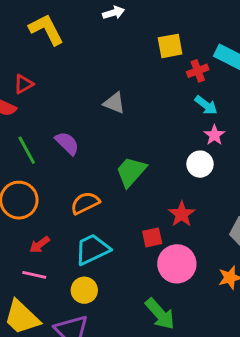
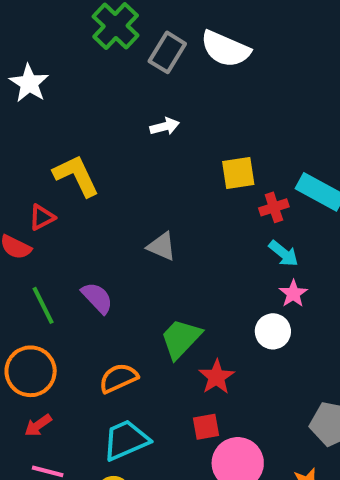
yellow L-shape: (46, 29) -> (76, 176), moved
red star: (182, 214) -> (216, 377), moved
red arrow: (40, 245) -> (38, 425), moved

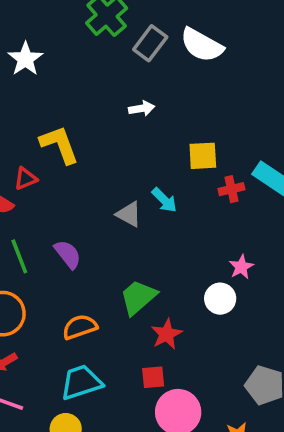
cyan arrow: (284, 253) -> (164, 200), moved

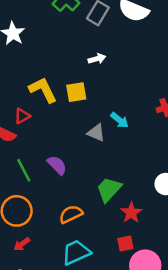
yellow square: (203, 156) -> (76, 92), moved

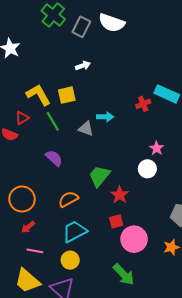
cyan arrow: (120, 120) -> (105, 117), turned -35
green line: (24, 170) -> (53, 121), moved

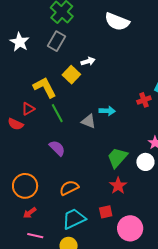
gray rectangle: (81, 27) -> (57, 41), moved
yellow square: (67, 95) -> (71, 75), moved, turned -36
green trapezoid: (99, 176) -> (117, 158), moved
red square: (116, 221) -> (106, 212), moved

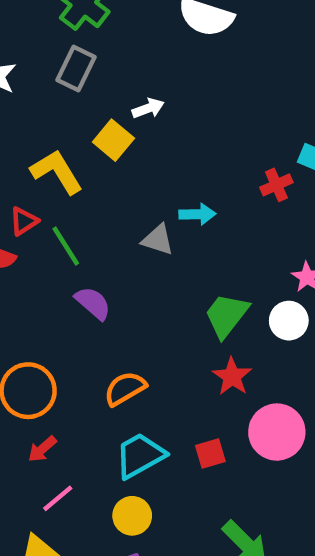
green line: (57, 113) -> (66, 246), moved
red square: (106, 212) -> (210, 454), moved
pink circle: (130, 228) -> (277, 432), moved
pink line: (35, 236) -> (58, 498), turned -49

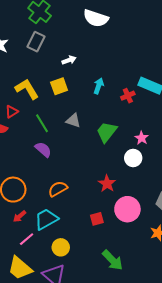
yellow square: (113, 140) -> (59, 86), moved, turned 30
cyan arrow: (197, 214) -> (99, 86), moved, turned -70
green line: (66, 246) -> (42, 123), moved
green trapezoid: (226, 315) -> (107, 132), moved
cyan trapezoid: (140, 456) -> (46, 219), moved

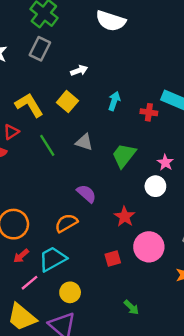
yellow square: (59, 86) -> (67, 102), turned -30
red cross: (128, 96) -> (149, 112), turned 32
purple semicircle: (43, 149) -> (86, 194), moved
green arrow: (113, 260) -> (131, 307), size x0.6

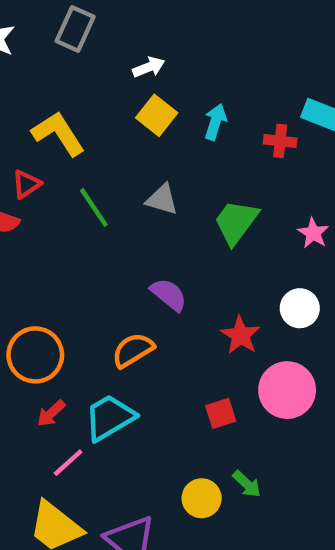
yellow square: (67, 102) -> (157, 115), moved
white circle: (155, 186) -> (300, 308), moved
yellow circle: (70, 292) -> (202, 498), moved
green arrow: (131, 307) -> (247, 484), moved

